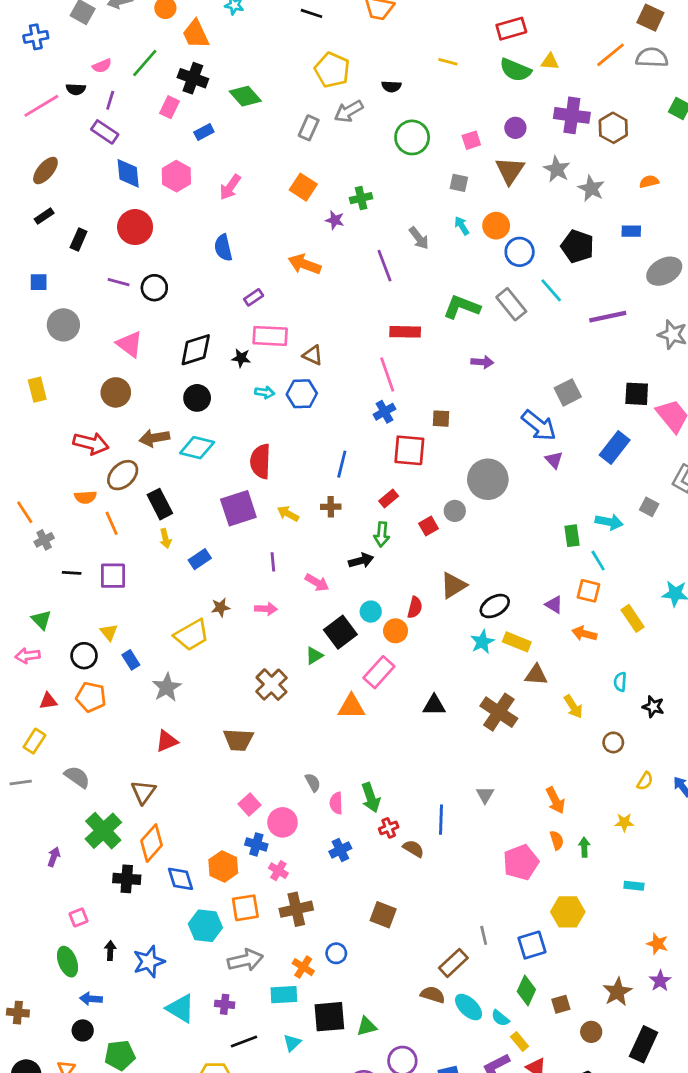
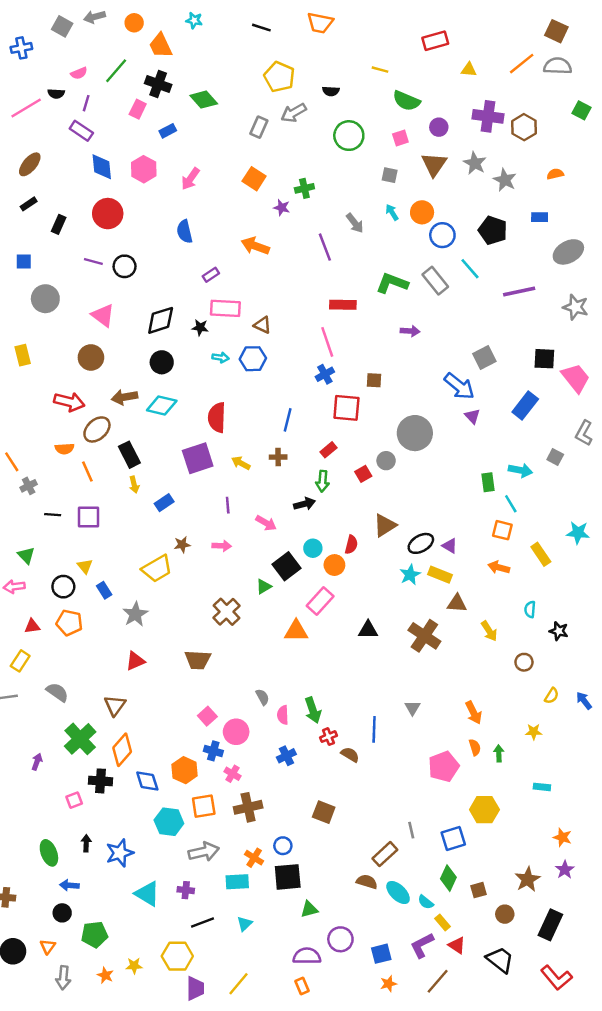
green semicircle: (515, 70) -> (406, 101), moved
purple triangle: (554, 605) -> (450, 546), moved
pink square: (79, 917) -> (74, 800), moved
black square: (329, 1017) -> (288, 877), moved

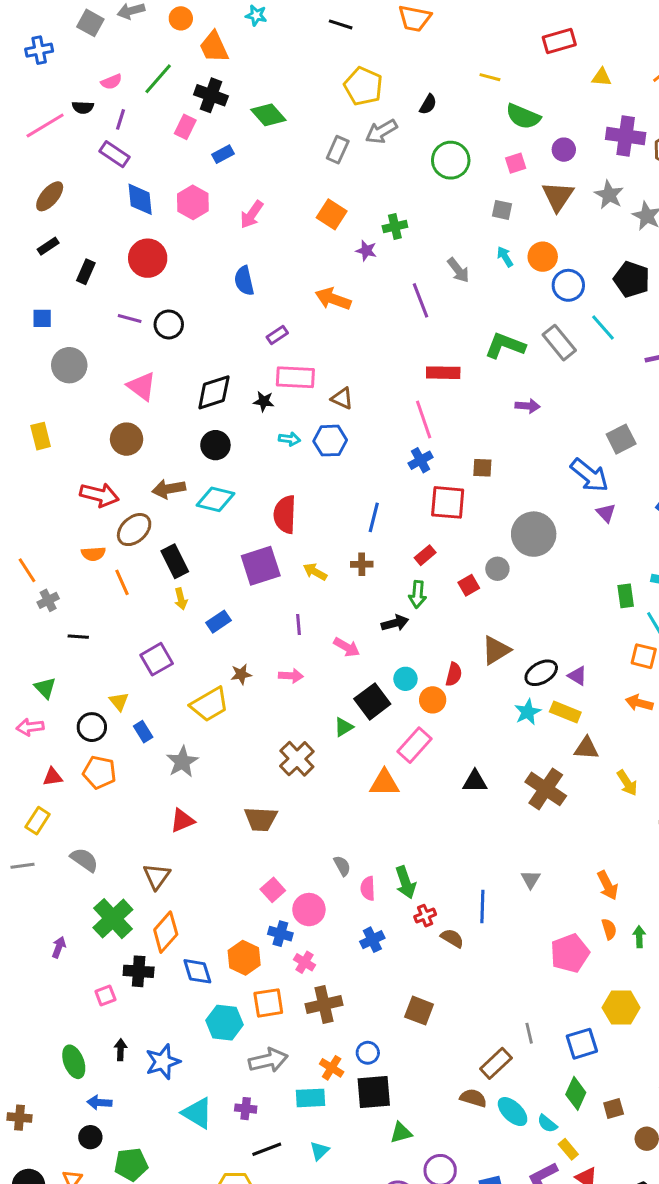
black semicircle: (331, 91) -> (428, 104), turned -63
purple square: (89, 517) -> (157, 659), moved, turned -30

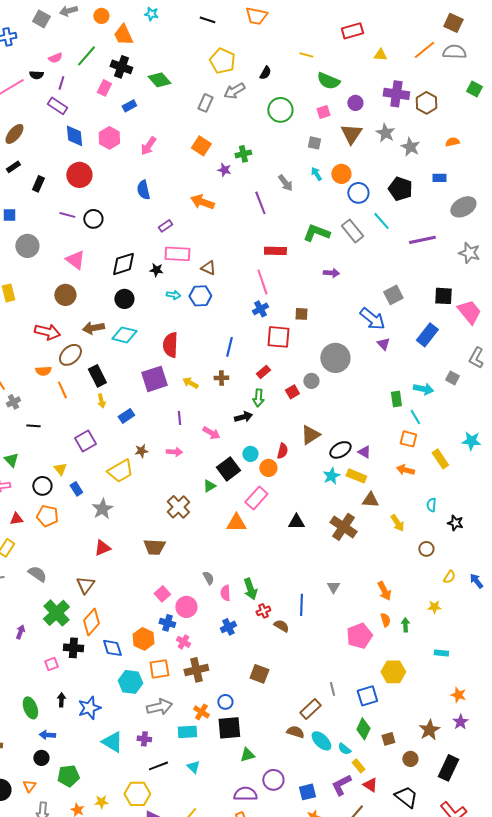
cyan triangle: (320, 1151) -> (193, 767), turned -32

